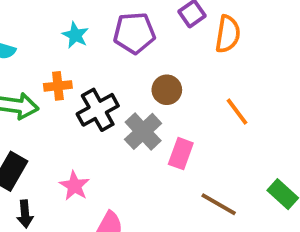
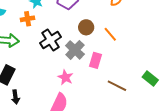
orange cross: (58, 86) -> (28, 19), moved
orange line: (237, 112) -> (110, 34), moved
pink star: (74, 186) -> (65, 77), moved

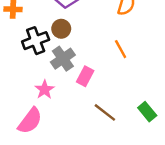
brown circle: (86, 27) -> (61, 29), moved
orange line: (110, 34) -> (121, 49), moved

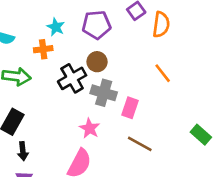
gray cross: (63, 59) -> (104, 93), turned -30
brown line: (105, 112) -> (140, 144), moved

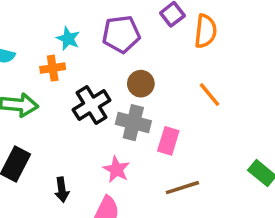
brown circle: (97, 62) -> (141, 84), moved
brown line: (140, 144) -> (182, 188), turned -45
black arrow: (23, 151) -> (62, 190), moved

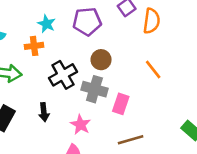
black arrow: (62, 190) -> (44, 112), moved

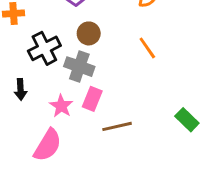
pink rectangle: (121, 104) -> (92, 99), moved

